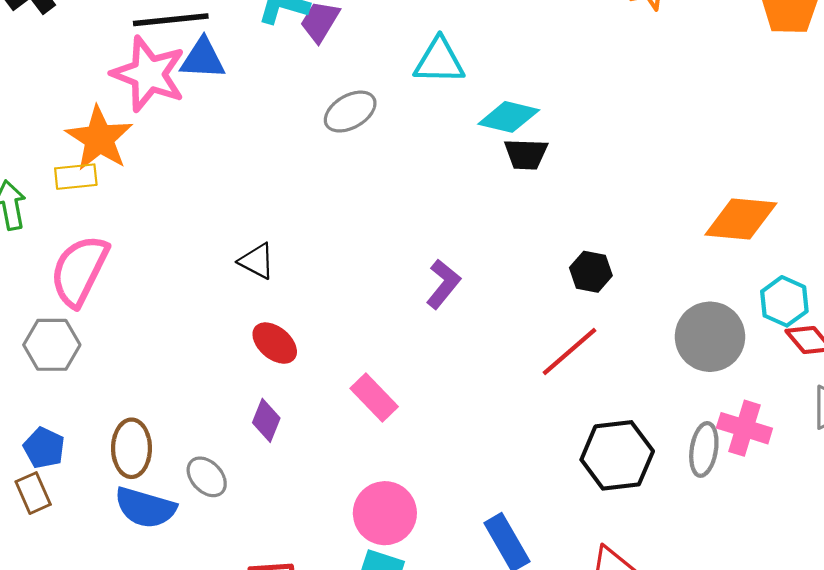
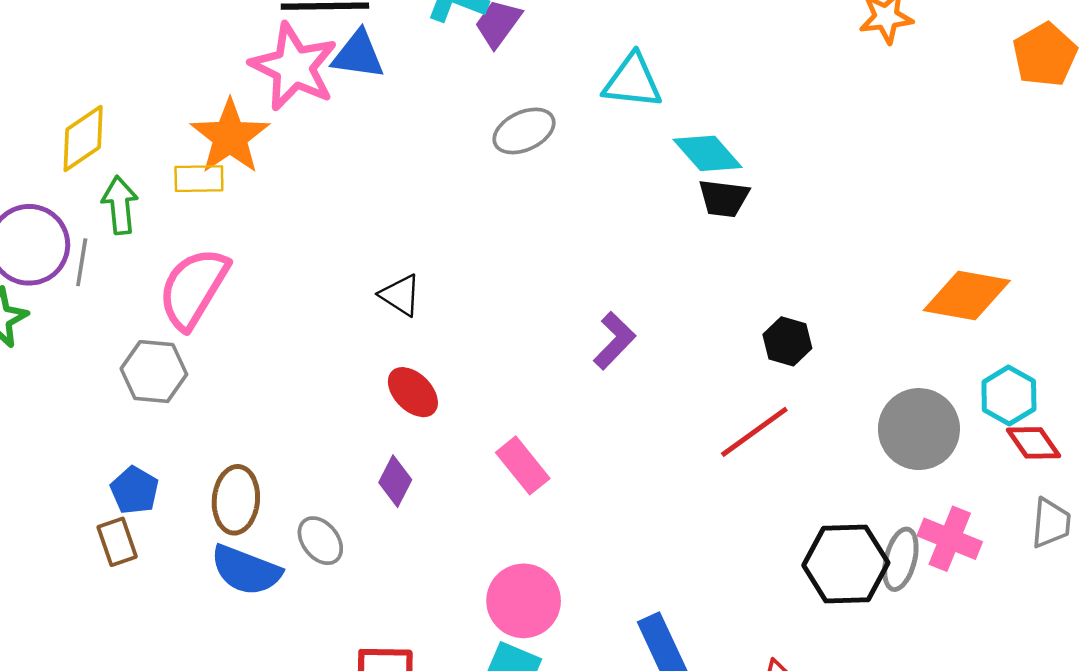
cyan diamond: (509, 117) -> (708, 153), turned 30
black hexagon: (617, 455) -> (846, 564), moved

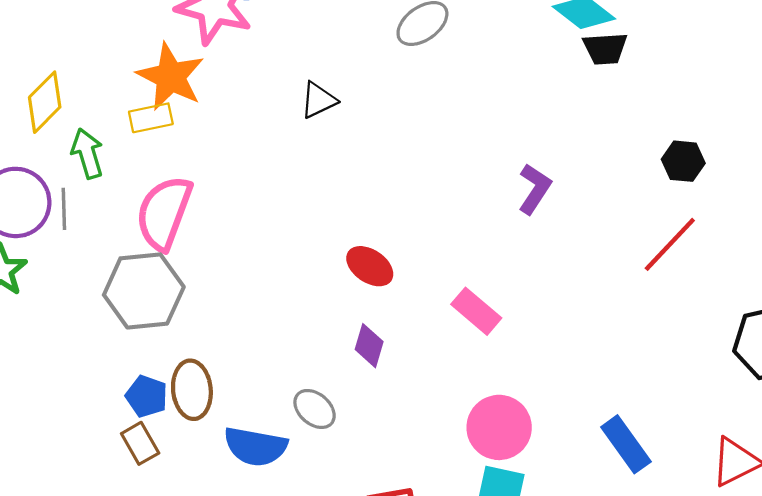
black triangle: (400, 295) -> (318, 100), moved, turned -48
gray hexagon: (154, 372) -> (144, 291), size x1.4
brown ellipse: (236, 500) -> (192, 390), moved

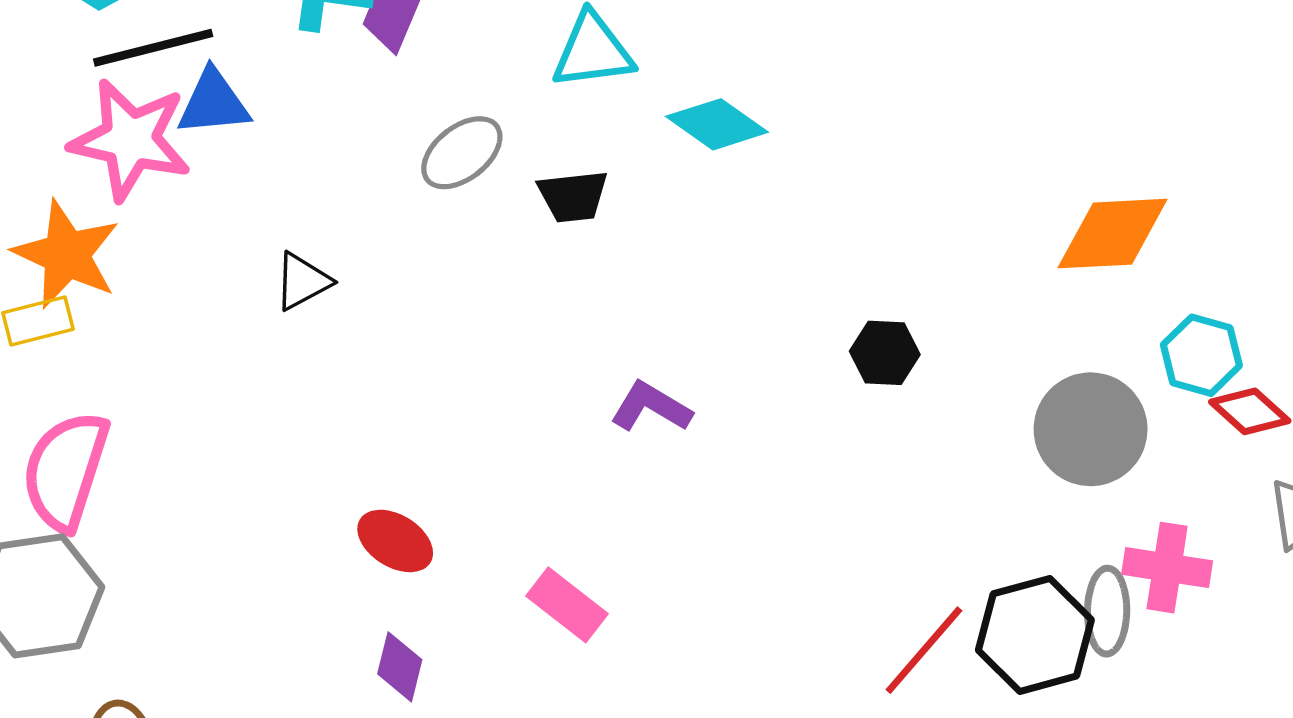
black trapezoid: (605, 49) -> (573, 196), moved
purple L-shape: (535, 189) -> (651, 407), turned -90
red line: (670, 244) -> (924, 650), moved

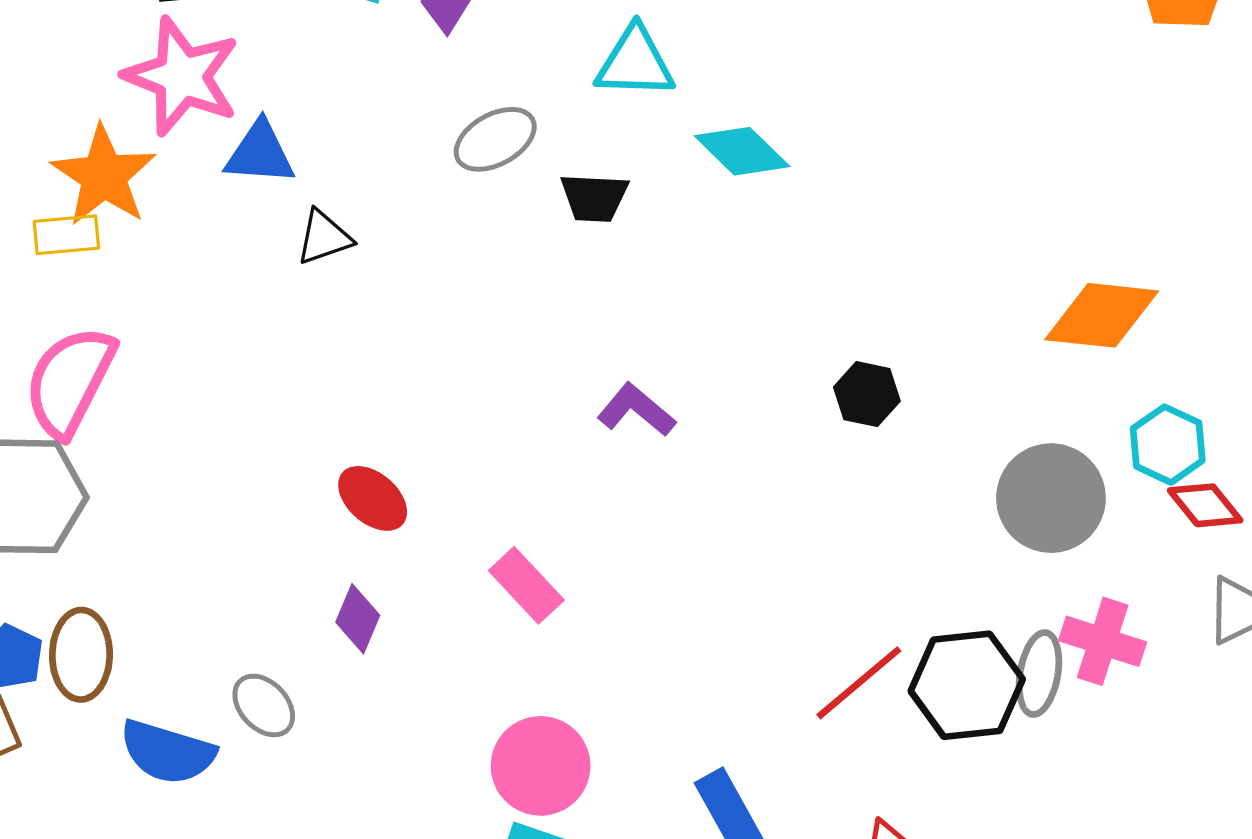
blue triangle: (214, 103) -> (260, 153), moved

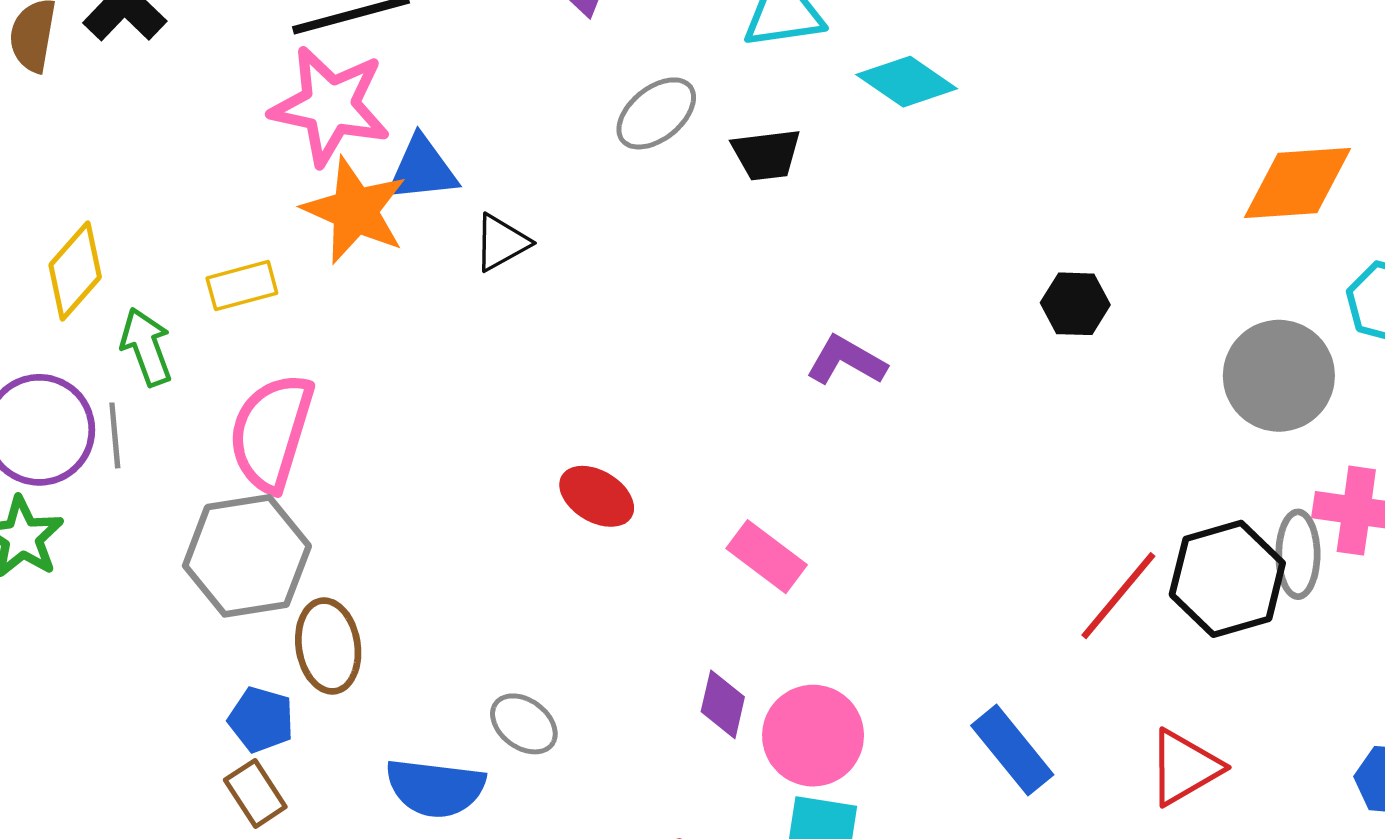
orange star: (104, 176) -> (355, 210), moved
purple diamond: (358, 619) -> (723, 704), moved
brown ellipse: (81, 655) -> (328, 646), moved

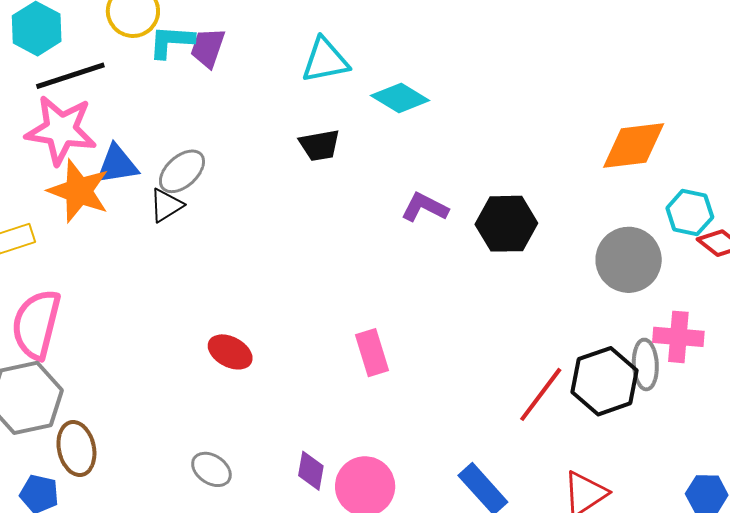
gray ellipse: (656, 113) -> (182, 171), moved
black hexagon: (1075, 304) -> (506, 224), size x1.5
purple L-shape: (846, 361) -> (425, 207), moved
pink rectangle: (767, 557) -> (372, 353), moved, turned 39
gray ellipse: (524, 724) -> (211, 469), moved

